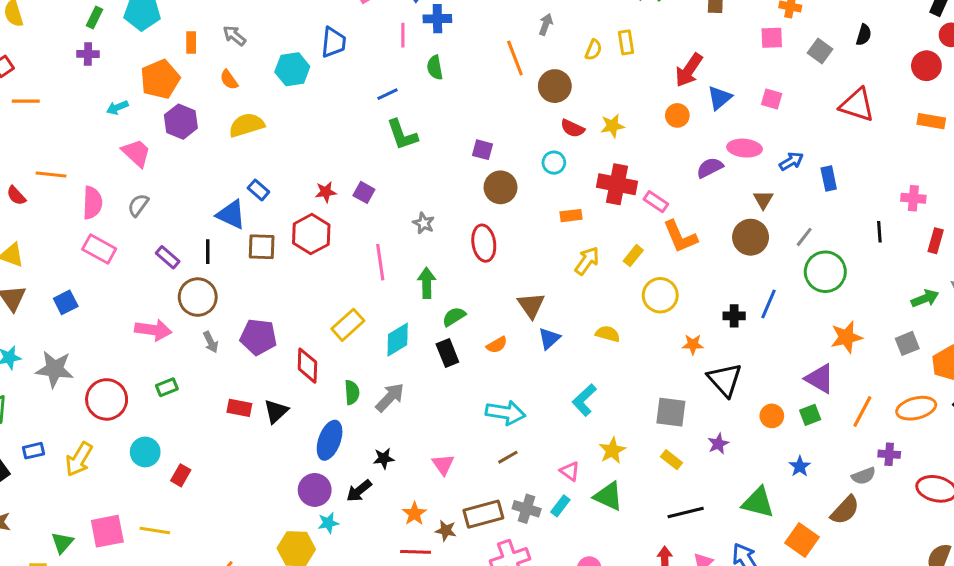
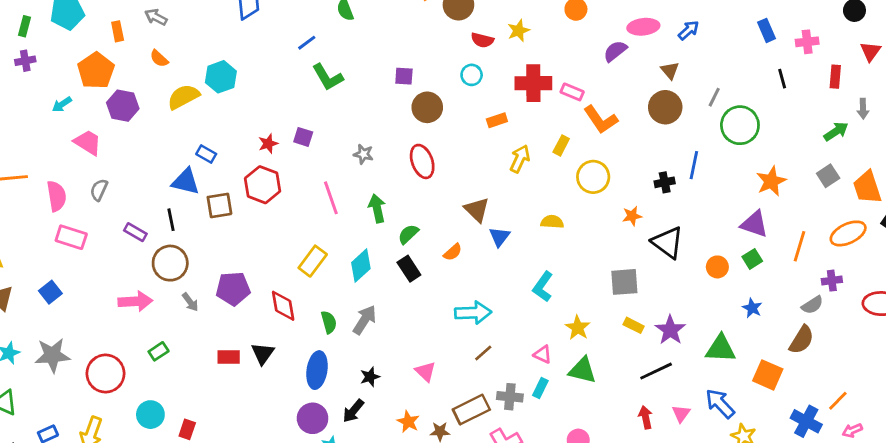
cyan hexagon: (292, 69) -> (221, 77), moved
blue rectangle: (829, 179) -> (767, 30), moved
purple star: (718, 444) -> (670, 330), moved, size x1.5

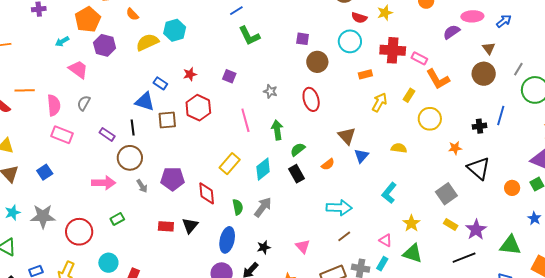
cyan circle: (472, 75) -> (350, 41), size x1.5
red star: (268, 144) -> (190, 74), moved
gray square: (624, 282) -> (446, 194), turned -35

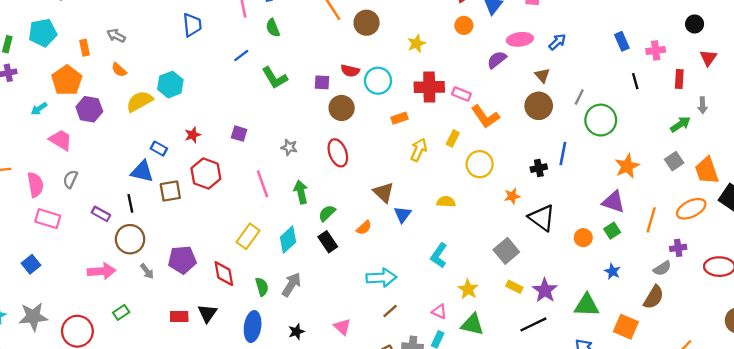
red semicircle: (359, 18) -> (350, 71), moved
green L-shape: (249, 36) -> (275, 78), moved

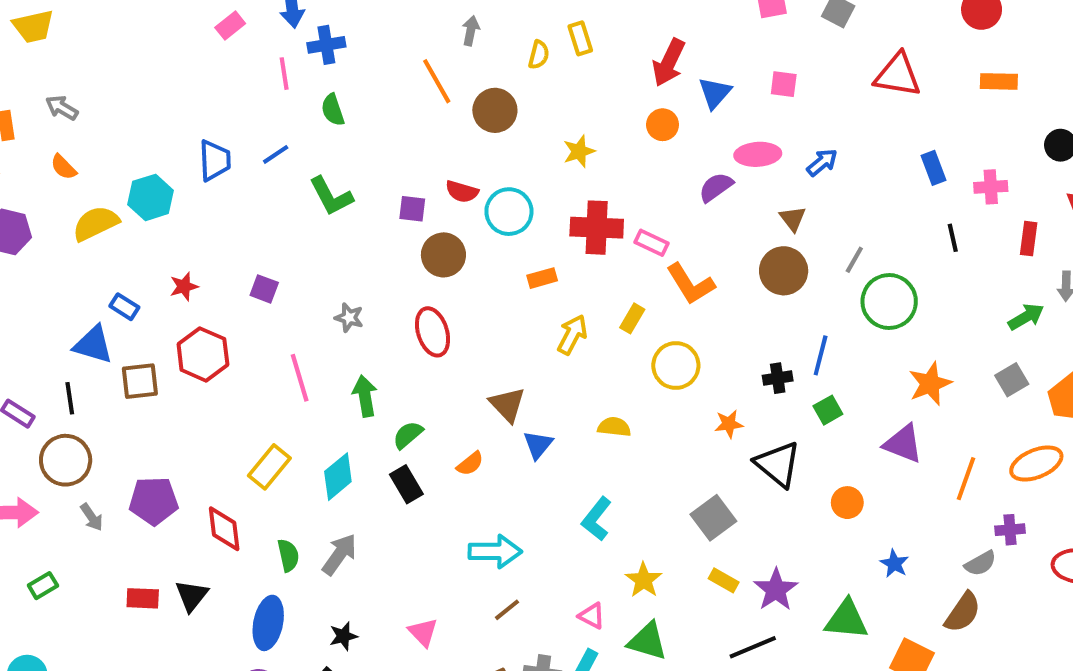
blue trapezoid: (192, 25) -> (215, 160), moved
green square: (612, 231) -> (828, 410), moved

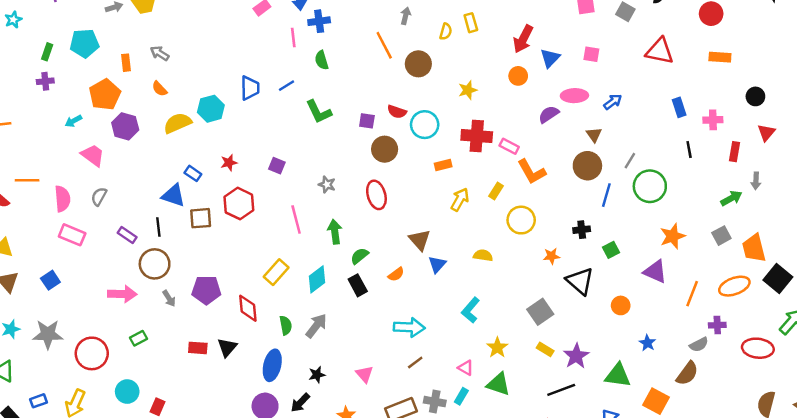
blue line: (821, 355) -> (606, 195), moved

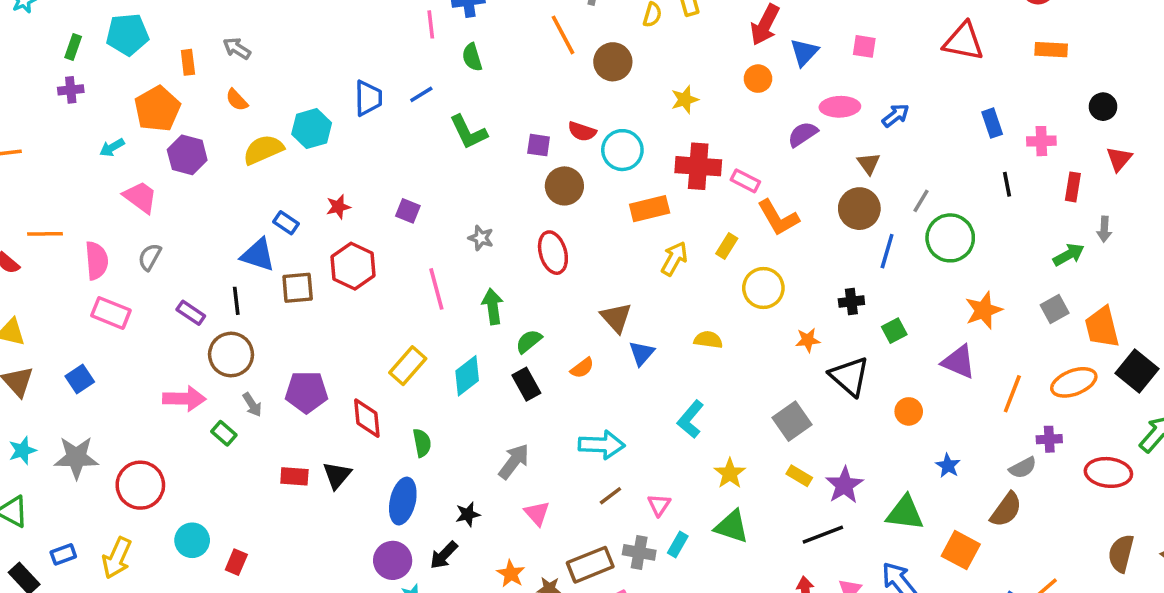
orange rectangle: (443, 165) -> (650, 209), size x1.5
gray arrow: (316, 326) -> (514, 461), moved
green rectangle: (138, 338) -> (224, 433), moved, turned 70
pink triangle: (466, 368) -> (659, 505), moved, turned 35

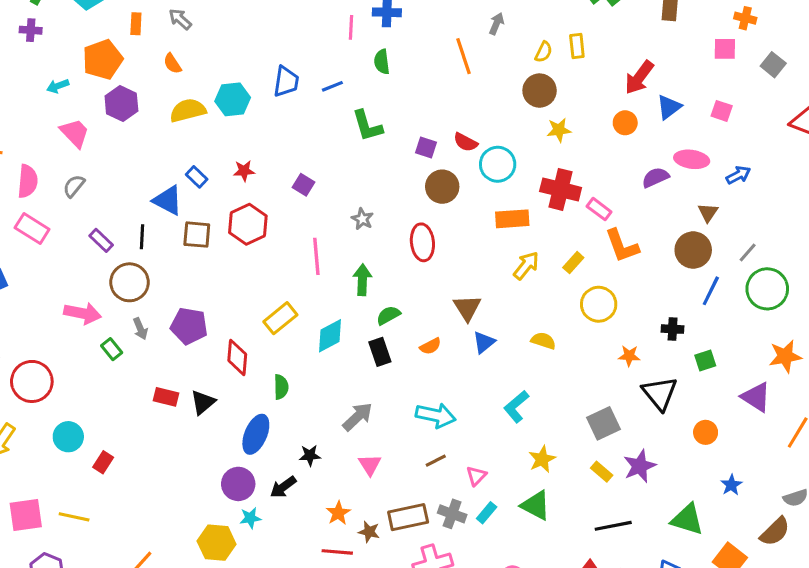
brown circle: (613, 62) -> (540, 91), moved
purple star: (844, 485) -> (640, 466), moved

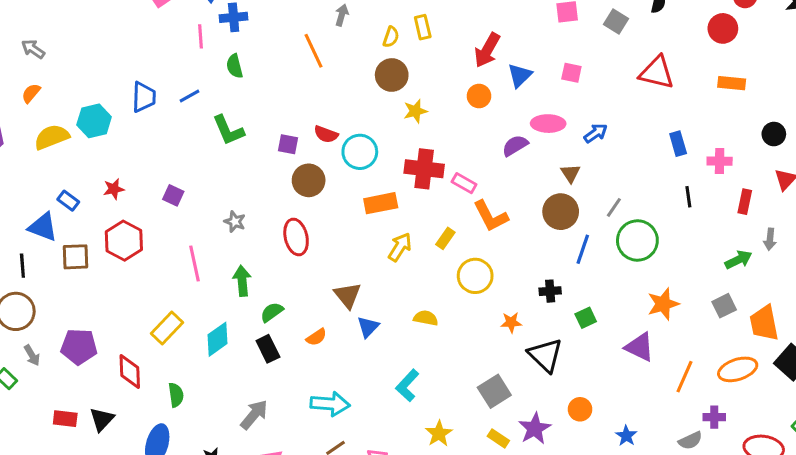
orange semicircle: (172, 64) -> (31, 93), turned 80
orange circle: (706, 432) -> (580, 409), moved

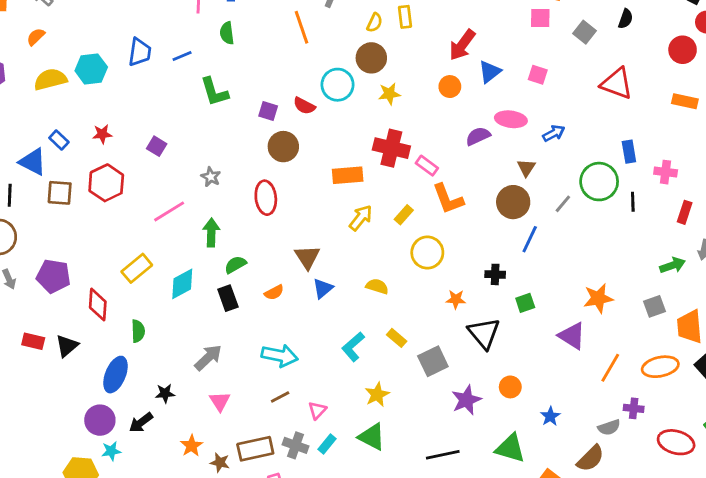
cyan circle: (360, 152) -> (338, 85), moved
green circle: (637, 240) -> (599, 182), moved
pink line: (195, 263) -> (169, 211), turned 64
yellow rectangle: (498, 438) -> (397, 338), moved

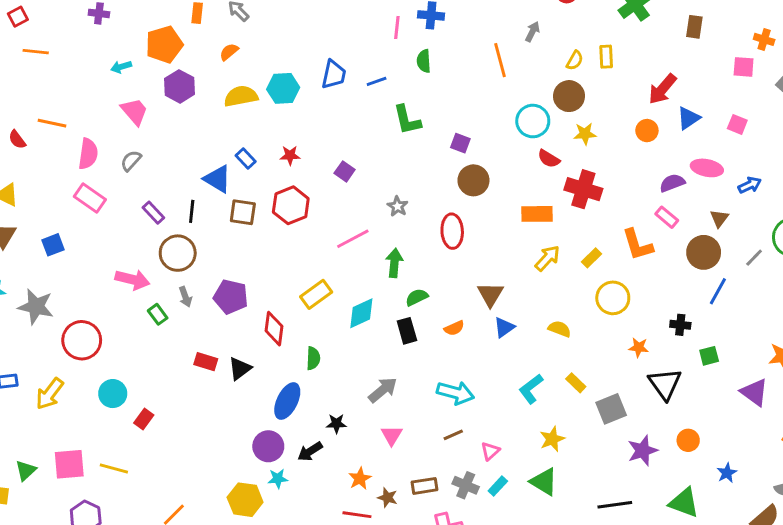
red semicircle: (304, 106) -> (549, 159), moved
pink rectangle: (427, 166) -> (667, 217), moved
brown rectangle: (255, 449) -> (425, 486), size x0.7

